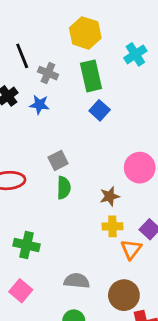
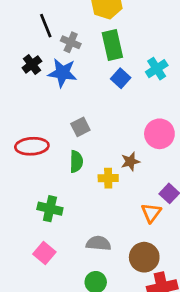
cyan cross: (135, 54) -> (157, 69), moved
blue star: (39, 105) -> (62, 73), size x1.5
green semicircle: (64, 188) -> (76, 162), moved
yellow cross: (112, 226) -> (108, 178), moved

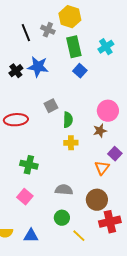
gray cross: (71, 42) -> (48, 30), moved
black cross: (32, 64) -> (16, 71), moved
cyan cross: (157, 69) -> (106, 47), moved
green semicircle: (76, 162) -> (68, 120), moved
brown star: (130, 162) -> (100, 131), moved

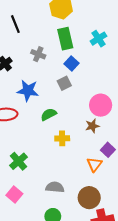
gray cross: (48, 30) -> (38, 54), moved
blue star: (38, 67) -> (28, 91), moved
gray square: (51, 106) -> (64, 83), moved
green semicircle: (68, 120) -> (49, 114), moved, turned -119
green cross: (29, 165) -> (18, 161), turned 36

